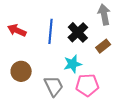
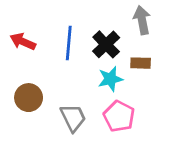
brown rectangle: (103, 46) -> (141, 63), turned 40
cyan star: (73, 64) -> (110, 79), moved
pink pentagon: (87, 85) -> (119, 116), turned 30

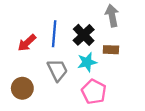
red arrow: (23, 42) -> (27, 43), moved, turned -66
brown circle: (29, 98) -> (22, 88), moved
gray trapezoid: (73, 118) -> (58, 70), moved

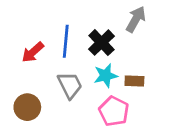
gray arrow: (112, 16) -> (136, 19), turned 40
brown rectangle: (111, 50) -> (134, 81), moved

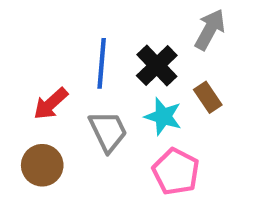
red arrow: (33, 52) -> (51, 104), moved
cyan star: (106, 76) -> (163, 116), turned 30
brown rectangle: (134, 81) -> (208, 97), moved, turned 54

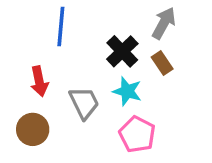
blue line: (102, 63) -> (61, 26), moved
brown rectangle: (208, 97) -> (162, 63), moved
red arrow: (51, 104) -> (39, 81), turned -60

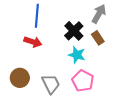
red arrow: (39, 81) -> (33, 42), moved, turned -60
gray trapezoid: (84, 103) -> (51, 84), moved

